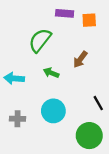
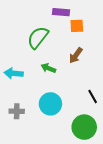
orange square: (89, 20) -> (77, 26), moved

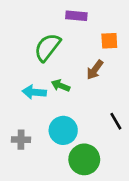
orange square: (77, 26) -> (109, 41), moved
cyan arrow: (14, 73) -> (34, 92), moved
green circle: (84, 127) -> (84, 159), moved

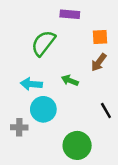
brown arrow: (95, 70) -> (99, 62), moved
green arrow: (61, 86) -> (70, 80), moved
cyan circle: (63, 130) -> (43, 109), moved

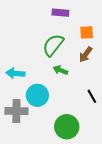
green semicircle: (43, 43) -> (53, 45), moved
cyan arrow: (31, 84) -> (15, 73), moved
gray cross: (19, 127) -> (16, 111), size x1.5

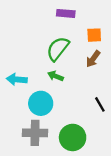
green arrow: (60, 70) -> (56, 76), moved
gray cross: (16, 111) -> (35, 133), moved

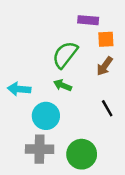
purple rectangle: (66, 13) -> (88, 20), moved
black line: (100, 104) -> (107, 108), moved

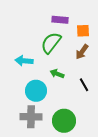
purple rectangle: (88, 20) -> (60, 20), moved
green arrow: (62, 85) -> (57, 74), moved
cyan arrow: (19, 89) -> (24, 61), moved

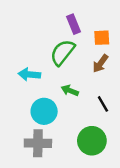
purple rectangle: (60, 20) -> (73, 24), turned 63
green circle: (64, 121) -> (92, 141), moved

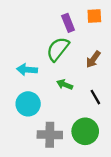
orange square: (102, 38) -> (94, 16), moved
cyan circle: (44, 111) -> (28, 104), moved
gray cross: (38, 143) -> (50, 135), moved

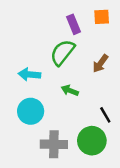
black line: (95, 97) -> (105, 115), moved

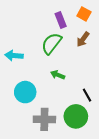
orange square: (102, 17) -> (84, 14), turned 32
brown arrow: (100, 63) -> (83, 39), moved
cyan arrow: (29, 75) -> (14, 56), moved

